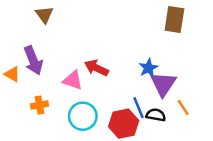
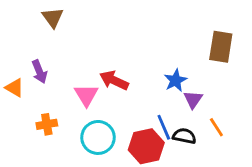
brown rectangle: (174, 20) -> (221, 47), moved
purple arrow: (33, 60) -> (39, 72), size x0.7
pink triangle: (73, 80) -> (86, 95), turned 40
purple triangle: (163, 84) -> (193, 99), size x0.6

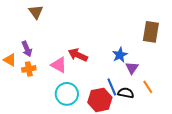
pink triangle: (86, 95) -> (59, 65), turned -30
orange cross: (47, 124) -> (29, 69), moved

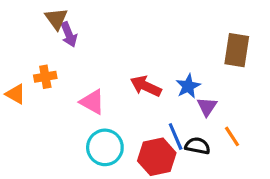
purple arrow: (27, 49) -> (69, 34), moved
red arrow: (78, 55) -> (146, 86), moved
orange cross: (29, 69) -> (45, 77), moved

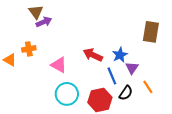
purple arrow: (69, 34) -> (44, 22), turned -91
blue line: (176, 136) -> (112, 76), moved
black semicircle: (198, 146) -> (126, 93), turned 112

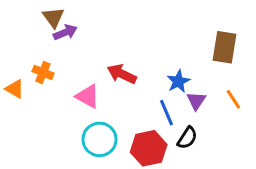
orange cross: (29, 49) -> (43, 72), turned 32
red arrow: (93, 55) -> (122, 74), moved
orange line: (148, 87) -> (233, 99), moved

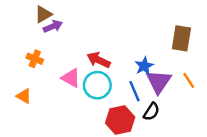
brown triangle: (53, 17) -> (43, 14), turned 36
orange triangle: (15, 89) -> (24, 96), moved
purple triangle: (196, 101) -> (159, 82), size x1.6
cyan circle: (99, 139) -> (97, 85), moved

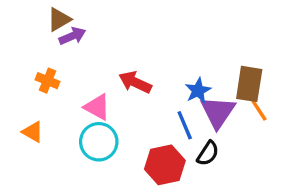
brown rectangle: (181, 38) -> (249, 84), moved
cyan circle: (97, 85) -> (99, 142), moved

